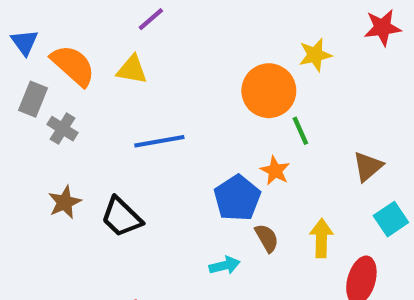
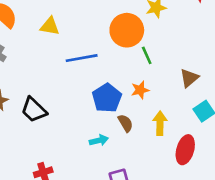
yellow triangle: (132, 70) -> (50, 26), moved
blue line: (159, 141) -> (82, 58), moved
orange star: (275, 171) -> (140, 90), moved, turned 30

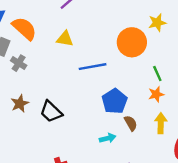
green line: (147, 55) -> (157, 73), moved
orange star: (140, 90) -> (156, 94), moved

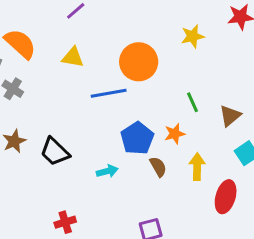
orange circle: (132, 42) -> (139, 62), moved
orange star: (156, 94) -> (175, 134), moved
cyan arrow: (108, 138) -> (107, 171), moved

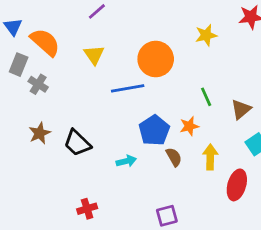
yellow triangle: (73, 57) -> (94, 55), turned 45

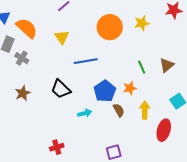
orange circle: (156, 59) -> (110, 27), moved
brown triangle: (241, 109) -> (167, 65), moved
black trapezoid: (77, 143) -> (61, 89), moved

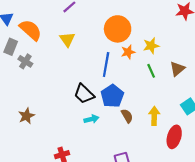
yellow star: (142, 23) -> (151, 46), moved
blue line: (86, 61) -> (106, 65), moved, turned -70
orange star: (130, 88) -> (128, 52), moved
black trapezoid: (61, 89) -> (84, 94), moved
brown star: (23, 93) -> (26, 116), moved

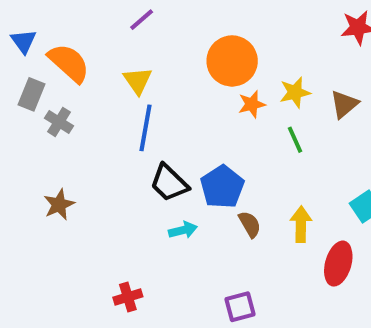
blue line: (106, 65) -> (146, 128), moved
brown triangle: (177, 69) -> (344, 104), moved
brown star: (26, 116) -> (59, 205), moved

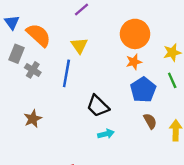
orange star: (252, 104) -> (134, 62), moved
blue line: (146, 128) -> (66, 73), moved
blue pentagon: (222, 187) -> (143, 90), moved
brown semicircle: (250, 224) -> (150, 121), moved

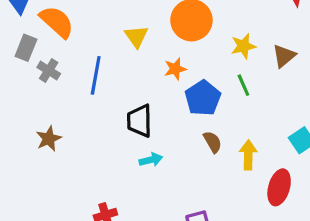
yellow triangle: (79, 46) -> (136, 36), moved
orange star: (134, 62) -> (175, 69), moved
black trapezoid: (98, 106) -> (140, 121), turned 45

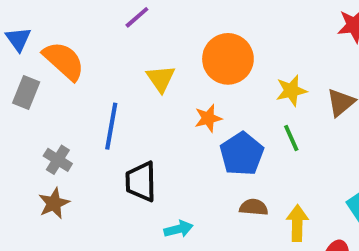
gray cross: (49, 71) -> (58, 160), moved
black trapezoid: (140, 121) -> (141, 182), moved
brown semicircle: (213, 142) -> (254, 207), turned -55

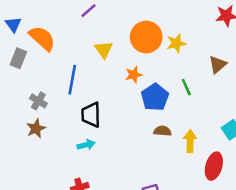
yellow star: (291, 91) -> (176, 43), moved
cyan arrow: (178, 229) -> (86, 145), moved

